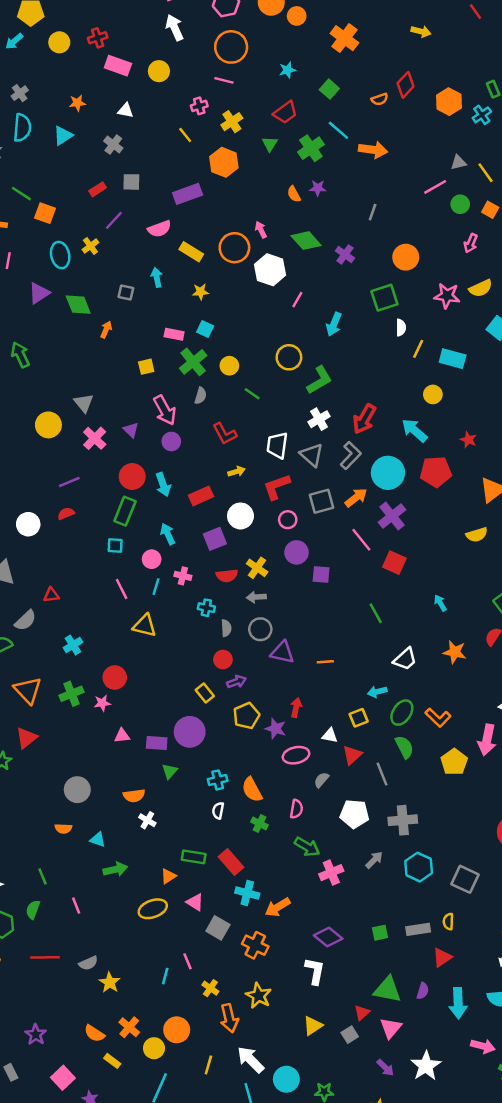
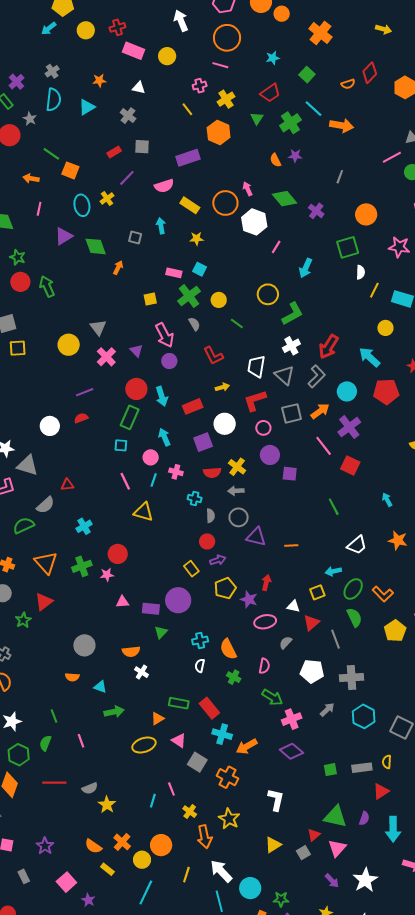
gray semicircle: (201, 396) -> (194, 324), turned -48
cyan circle: (388, 473) -> (347, 391), size x0.7
purple diamond: (328, 937) -> (291, 751), moved

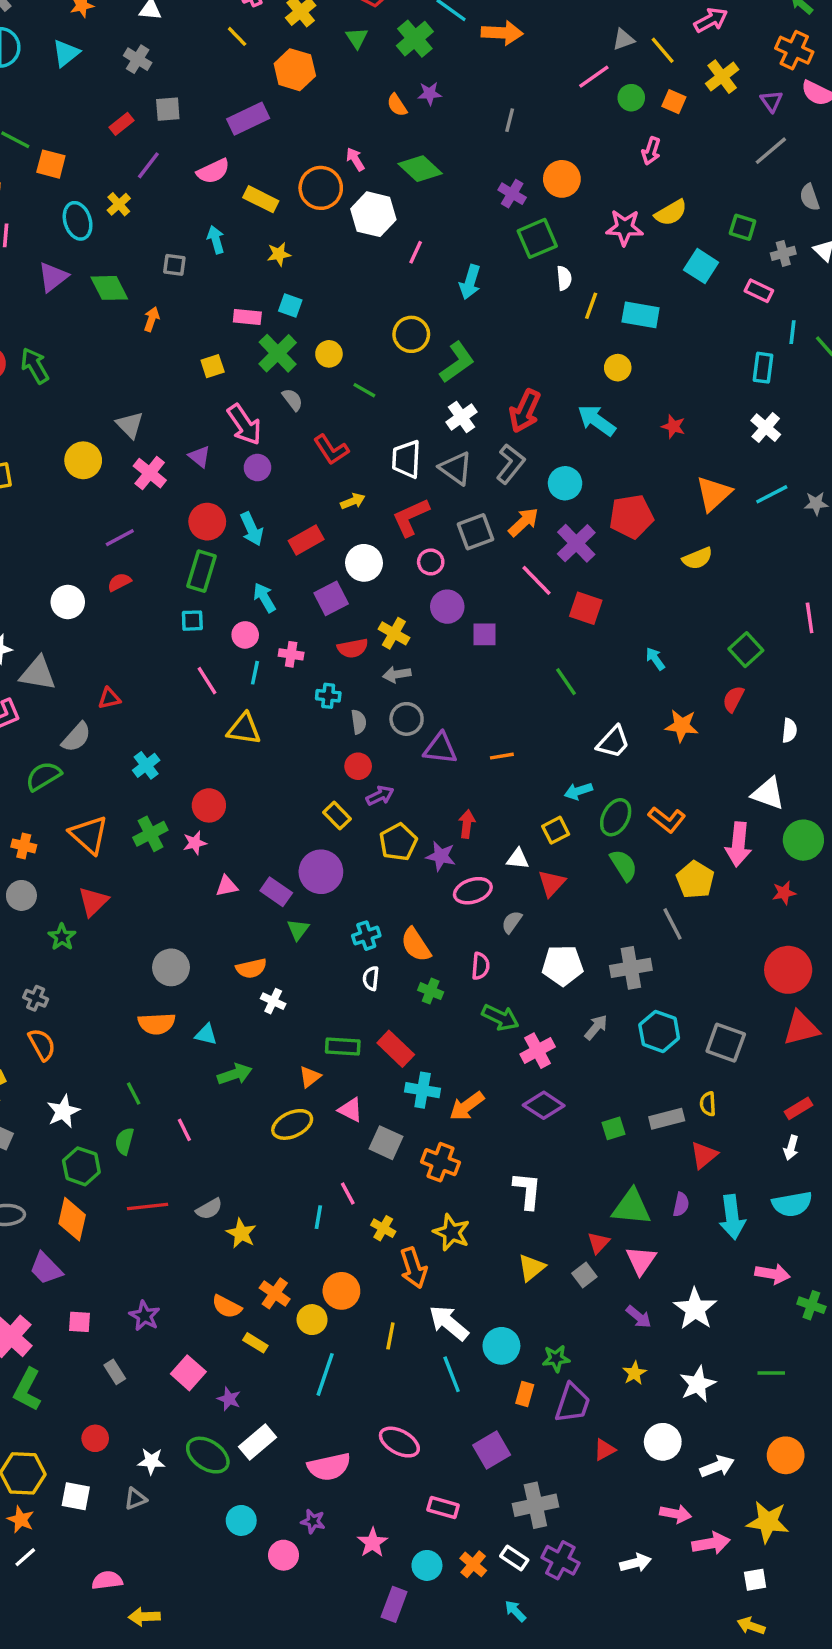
purple cross: (316, 211) -> (512, 194), moved
red pentagon: (386, 392) -> (631, 517), moved
purple rectangle: (151, 609) -> (276, 892), turned 36
gray line: (335, 639) -> (672, 924), moved
orange semicircle: (72, 677) -> (157, 1024), size x1.5

